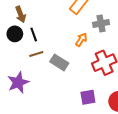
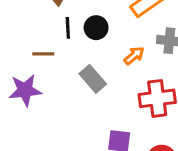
black circle: (15, 34) -> (96, 28), moved
brown line: (36, 54) -> (43, 54), moved

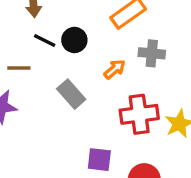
black line: (68, 28) -> (45, 40), turned -60

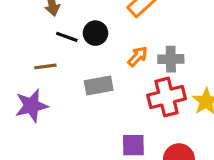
gray cross: (152, 53) -> (171, 59), moved
gray rectangle: (71, 94) -> (99, 85), turned -52

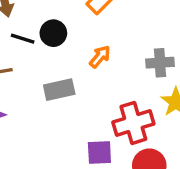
gray cross: (171, 59) -> (160, 63), moved
red cross: (167, 97) -> (133, 123), moved

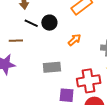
gray rectangle: (59, 90) -> (52, 67), moved

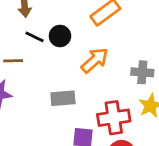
orange arrow: (75, 40) -> (95, 60), size x1.5

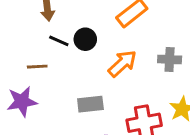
gray cross: (142, 72) -> (170, 59), moved

